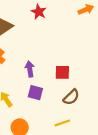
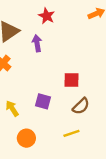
purple arrow: (30, 69) -> (37, 43), moved

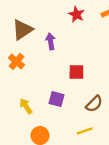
red star: (47, 16) -> (76, 14), moved
red square: (71, 80) -> (76, 72), moved

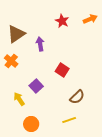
red square: (76, 72) -> (62, 70), turned 32
purple square: (56, 99) -> (36, 86), moved, turned 32

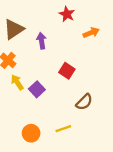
orange arrow: (90, 19) -> (91, 33), moved
yellow arrow: (19, 99) -> (17, 82), moved
yellow line: (69, 120) -> (63, 129), moved

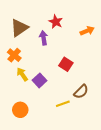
red star: (67, 14) -> (56, 22), moved
yellow line: (63, 129) -> (63, 104), moved
orange circle: (31, 133) -> (20, 110), moved

